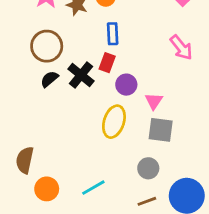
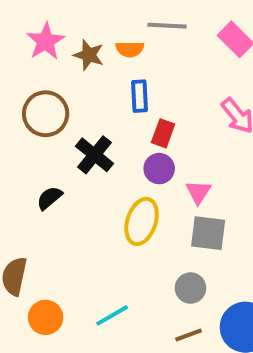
red rectangle: (107, 63) -> (163, 133), moved
black semicircle: (49, 79) -> (50, 198), moved

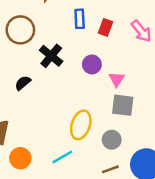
red rectangle: (163, 133) -> (105, 27), moved
yellow ellipse: (142, 221) -> (81, 125), moved

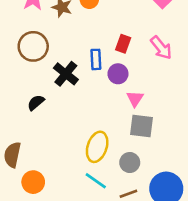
blue rectangle: (80, 19) -> (96, 59), moved
purple circle: (92, 64) -> (118, 74), moved
cyan line: (62, 157) -> (96, 181), moved, turned 65

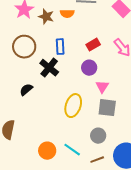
red rectangle: (123, 44) -> (93, 45), turned 40
blue rectangle: (96, 59) -> (60, 47), moved
yellow ellipse: (97, 147) -> (73, 106), moved
orange circle: (33, 182) -> (47, 151), moved

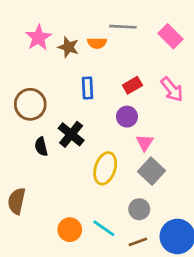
brown circle: (24, 47) -> (30, 104), moved
black cross: (49, 68) -> (71, 134), moved
black semicircle: (26, 90) -> (41, 147), turned -64
gray square: (107, 108) -> (151, 171), turned 36

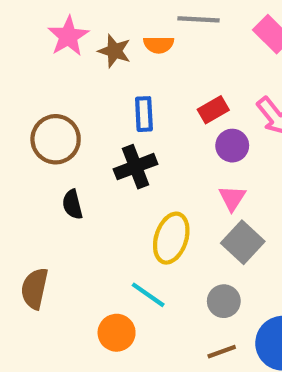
purple circle: (127, 117) -> (232, 146), moved
black cross: (71, 134) -> (135, 167), moved, turned 30
cyan line: (104, 228) -> (148, 295), moved

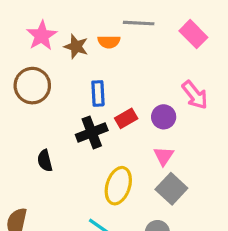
red rectangle: (213, 110) -> (126, 118), moved
brown circle: (56, 139) -> (32, 86), moved

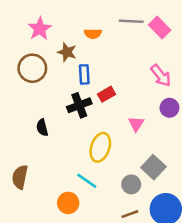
gray line: (139, 23) -> (131, 21), moved
brown star: (76, 47) -> (67, 52), moved
purple circle: (164, 117) -> (169, 108), moved
gray square: (171, 189) -> (153, 167), moved

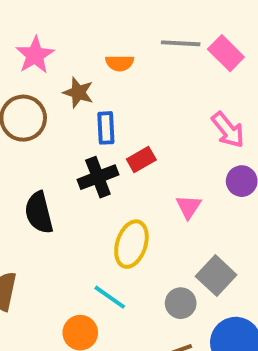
black semicircle: (42, 128) -> (39, 213), size x1.5

